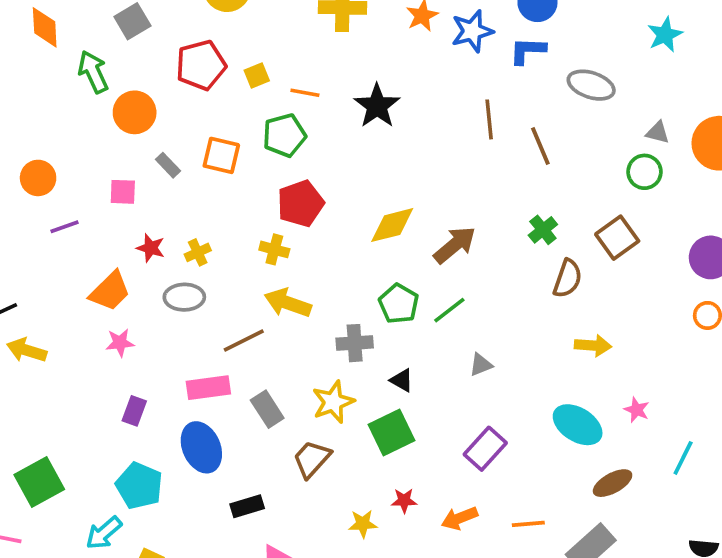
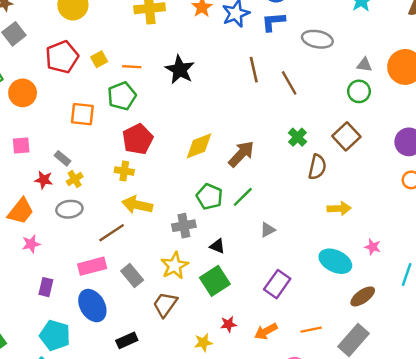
gray rectangle: (168, 165) -> (63, 158), moved

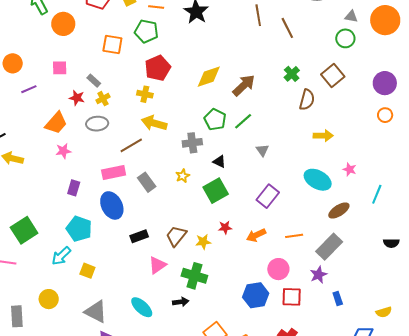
green pentagon: (122, 96) -> (146, 31), turned 30
gray triangle: (268, 230) -> (262, 150), turned -40
yellow star: (175, 266) -> (183, 176), size x0.6
brown trapezoid: (165, 304) -> (176, 236), moved

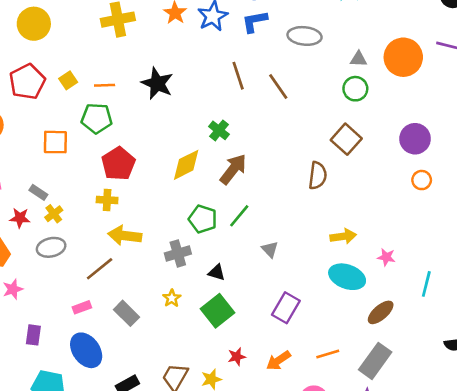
green cross: (292, 74) -> (219, 130), moved
yellow arrow: (323, 136) -> (343, 236), moved
pink rectangle: (114, 172) -> (82, 307), size x0.6

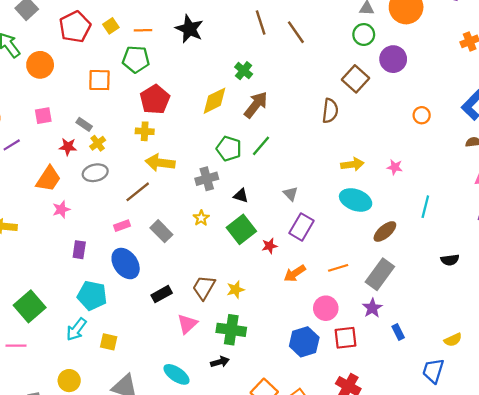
purple circle: (415, 139) -> (393, 59), moved
gray triangle: (270, 249) -> (291, 194), moved
pink star: (386, 257) -> (395, 167), moved
red star: (237, 357) -> (270, 246), moved

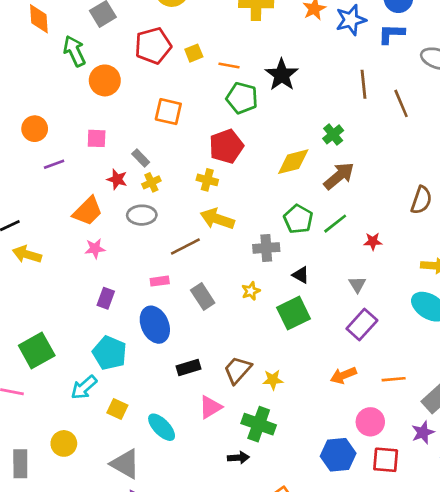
green pentagon: (136, 59) -> (242, 98), moved
red star: (270, 246) -> (373, 241), moved
cyan ellipse: (176, 374) -> (162, 427), moved

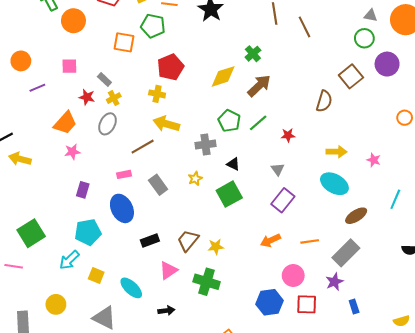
green pentagon: (242, 98) -> (153, 26), moved
gray ellipse: (142, 215) -> (107, 124), turned -60
cyan pentagon: (110, 353) -> (88, 232), turned -30
black arrow: (238, 458) -> (166, 311), moved

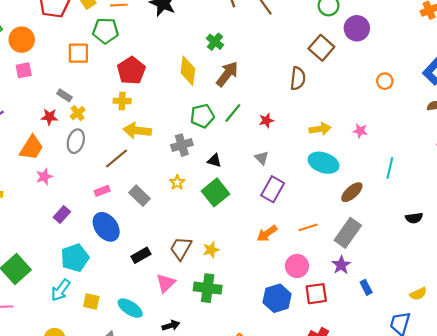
pink square: (69, 66) -> (24, 70), moved
yellow diamond: (223, 76) -> (188, 71), turned -56
green pentagon: (229, 121) -> (202, 116), turned -30
purple rectangle: (83, 190) -> (62, 215), turned 35

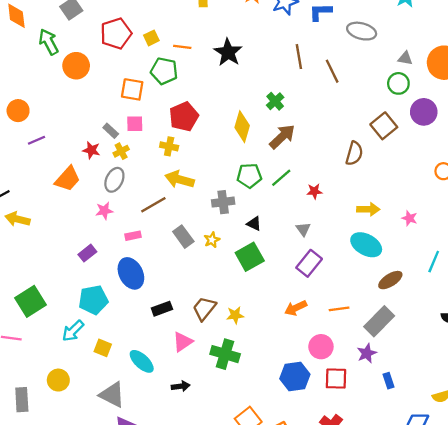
pink square: (24, 70) -> (135, 124), moved
pink star: (44, 177) -> (104, 211), moved
gray rectangle: (140, 196) -> (183, 237), moved

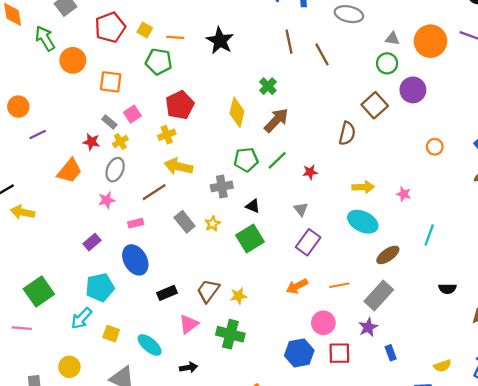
yellow square: (151, 38) -> (145, 30), turned -32
orange square: (132, 89) -> (111, 82), moved
pink square: (135, 124) -> (132, 114), turned -30
yellow cross: (169, 146) -> (167, 135), turned -30

